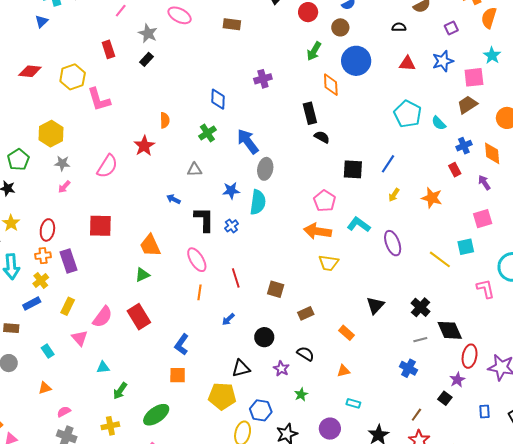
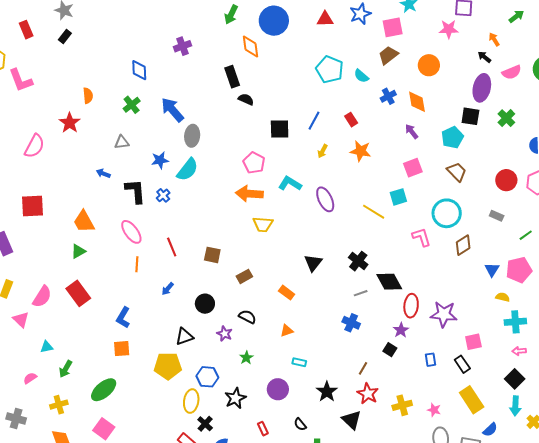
red rectangle: (455, 170) -> (351, 120), moved
cyan semicircle: (258, 202) -> (187, 170), turned 35
pink semicircle: (64, 412) -> (30, 378), moved

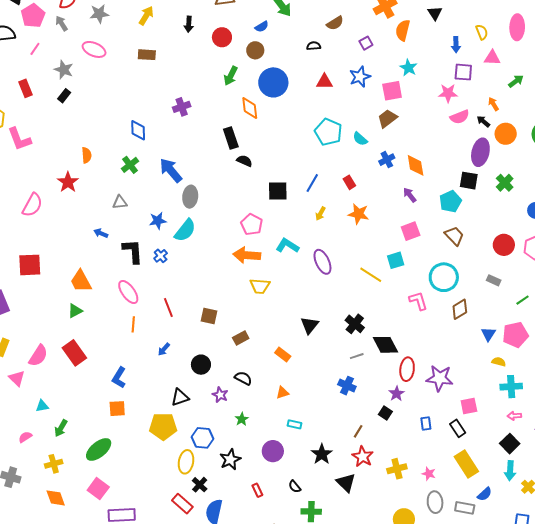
orange circle: (429, 65) -> (506, 134), moved
pink semicircle: (512, 72) -> (460, 117), moved

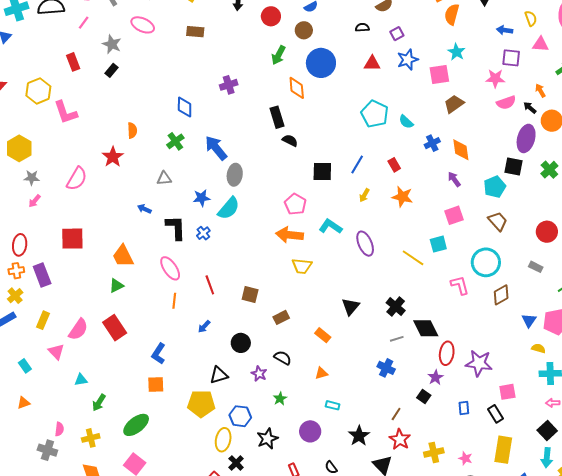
purple square: (366, 43) -> (397, 34), moved
blue arrow: (456, 45) -> (505, 30), turned 98
brown trapezoid: (387, 118) -> (454, 104), moved
pink semicircle: (25, 437) -> (59, 429), moved, turned 128
yellow rectangle: (466, 464) -> (503, 450), turned 40

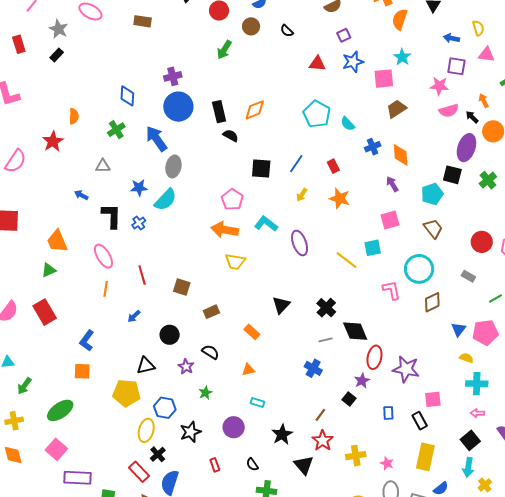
black semicircle: (362, 27) -> (287, 31), moved, turned -136
blue circle: (321, 63) -> (178, 107), moved
orange diamond: (297, 88) -> (255, 110), moved, turned 70

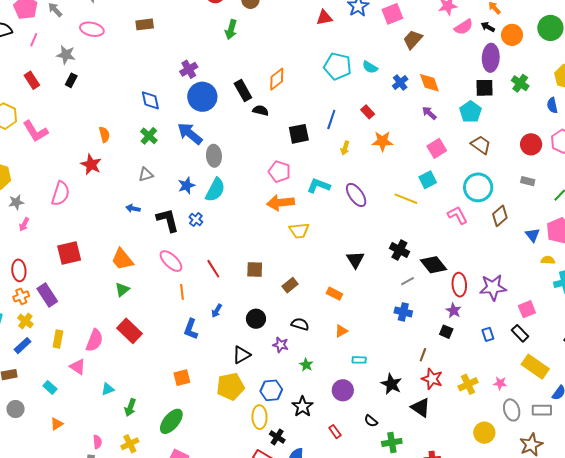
blue L-shape: (87, 341) -> (191, 329), moved
yellow rectangle: (425, 457) -> (535, 367), turned -52

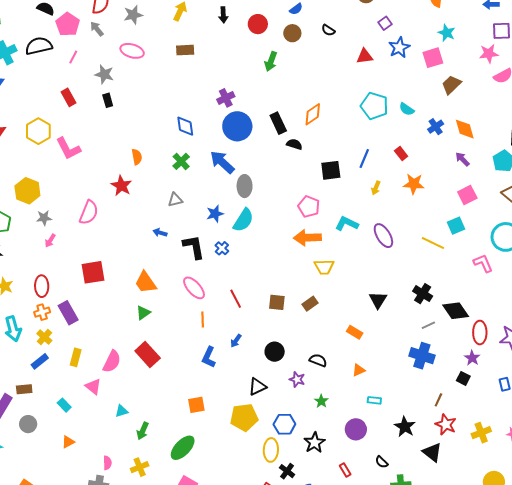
black rectangle: (71, 80) -> (108, 100), turned -48
brown rectangle: (290, 285) -> (310, 304), moved
blue cross: (403, 312) -> (422, 356), size x1.4

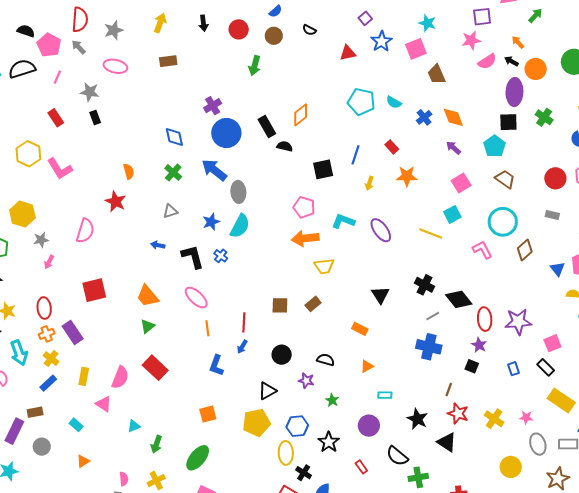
brown trapezoid: (451, 85) -> (436, 74), turned -65
red line: (236, 299) -> (244, 322), moved, turned 36
yellow cross: (481, 433) -> (494, 419), turned -30
black semicircle: (382, 462) -> (397, 456), size x1.6

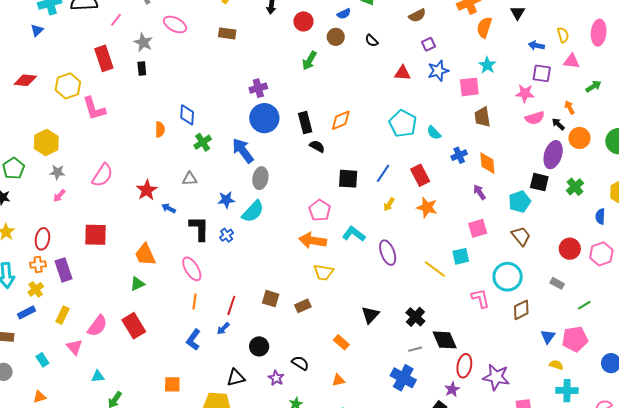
red rectangle: (56, 118) -> (104, 58), size x1.4
blue diamond: (174, 137) -> (187, 115), moved
red rectangle: (392, 147) -> (420, 175), size x1.5
red star: (116, 201) -> (147, 190), moved

